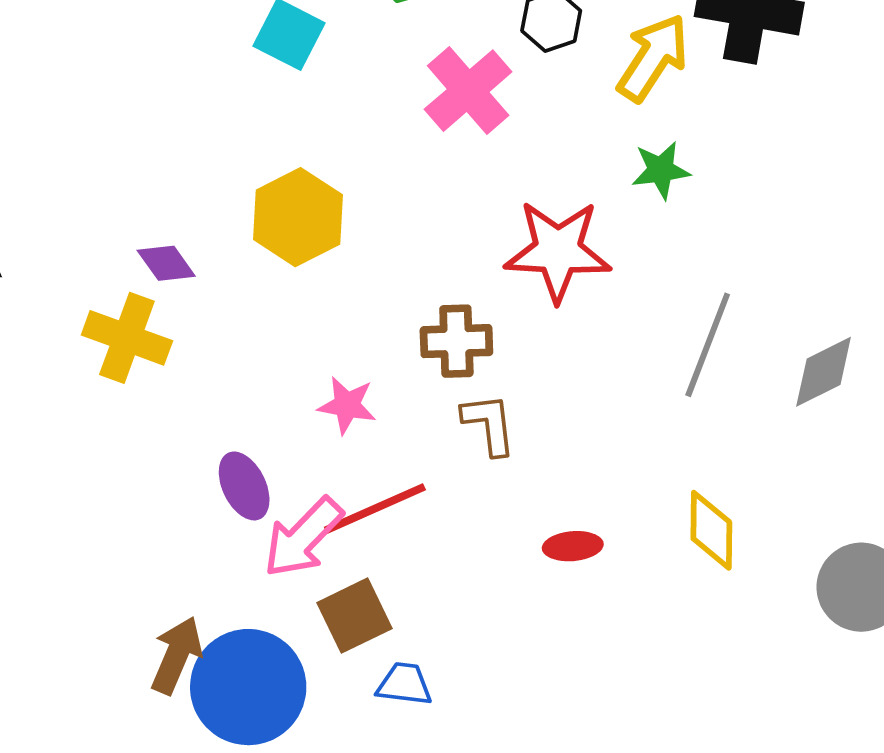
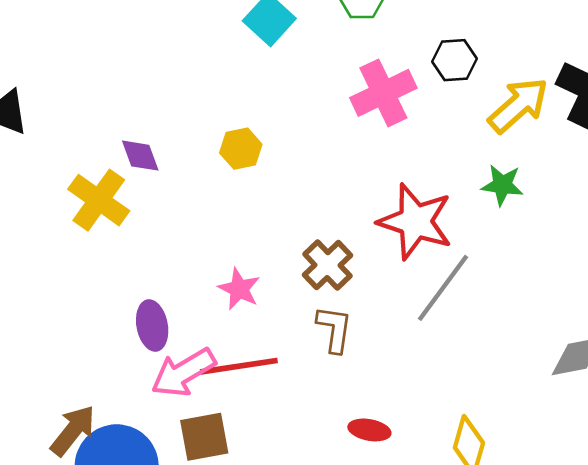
yellow hexagon: (298, 217) -> (241, 149), size x0.6
brown cross: (456, 341) -> (328, 265), turned 33
gray line: (708, 345) -> (443, 288), moved

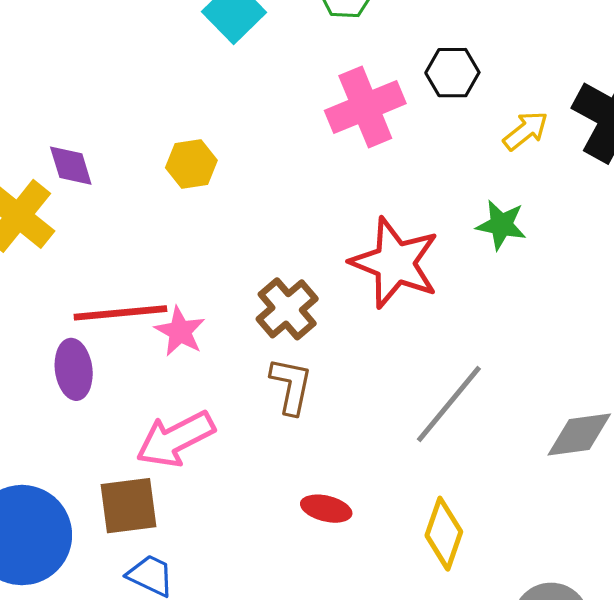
yellow arrow: (518, 105) -> (526, 131), size x0.6
gray line: (443, 288) -> (449, 404), moved
red line: (239, 366) -> (120, 313), moved
pink arrow: (183, 373) -> (175, 439), moved

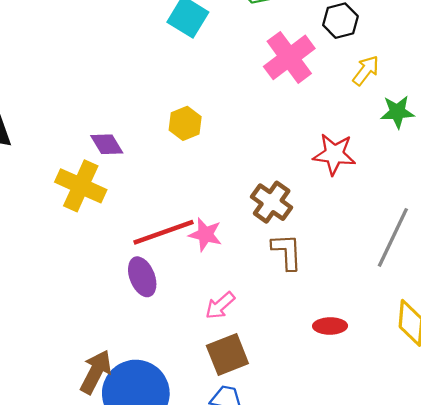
yellow arrow: (526, 131) -> (366, 70), moved
red star: (395, 263) -> (334, 154), size x0.7
pink arrow: (175, 439) -> (220, 306), size x0.6
brown square: (128, 506) -> (227, 355), moved

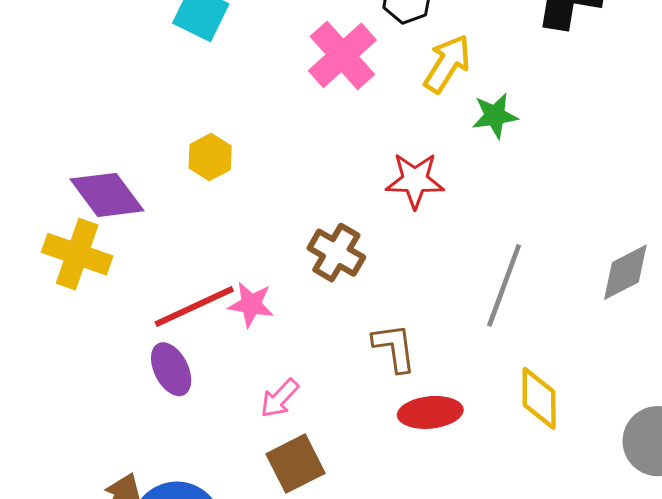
yellow arrow: (366, 70) -> (447, 64), size x1.4
purple diamond: (107, 144) -> (107, 195), size x1.6
brown L-shape: (287, 252) -> (394, 348), moved
red ellipse: (330, 326) -> (430, 412), size x1.4

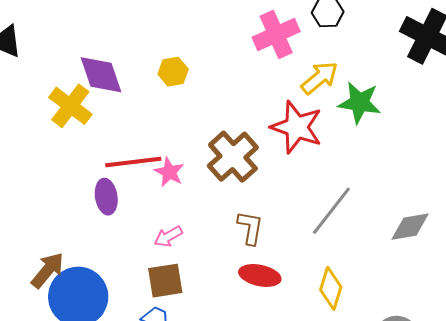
yellow arrow: (447, 64) -> (320, 78), moved
green star: (495, 116) -> (360, 103), size x1.4
red star: (415, 180) -> (297, 127), size x1.4
brown cross: (336, 253) -> (233, 157), size x1.4

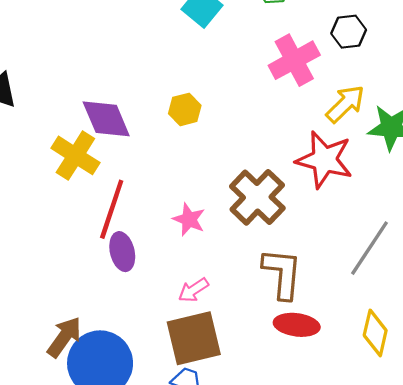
red line: (133, 162) -> (112, 209), moved, turned -60
brown L-shape: (250, 228) -> (282, 273), size x1.4
brown square: (165, 281) -> (194, 338), size x1.4

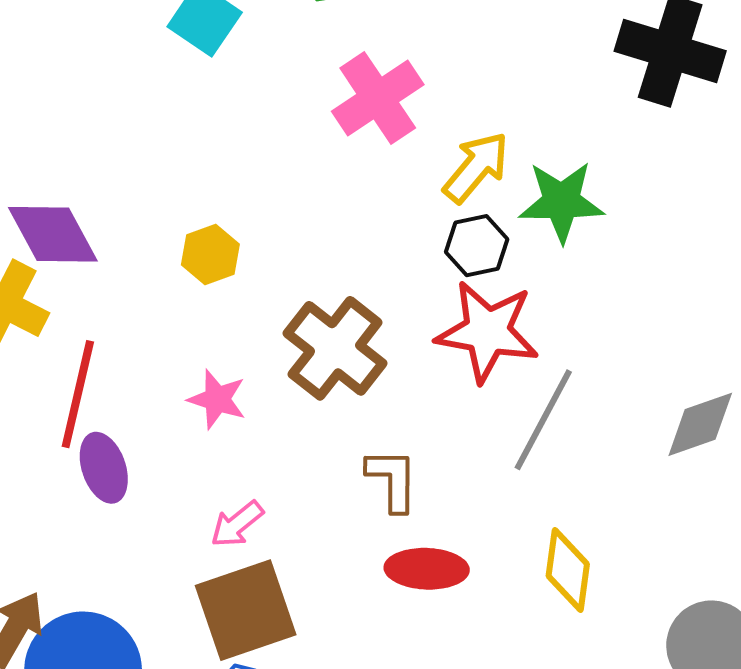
black hexagon: (349, 32) -> (477, 246), moved
yellow hexagon: (185, 109) -> (210, 254), moved
red star: (324, 160) -> (487, 332), moved
brown L-shape: (282, 273) -> (392, 480), size x0.7

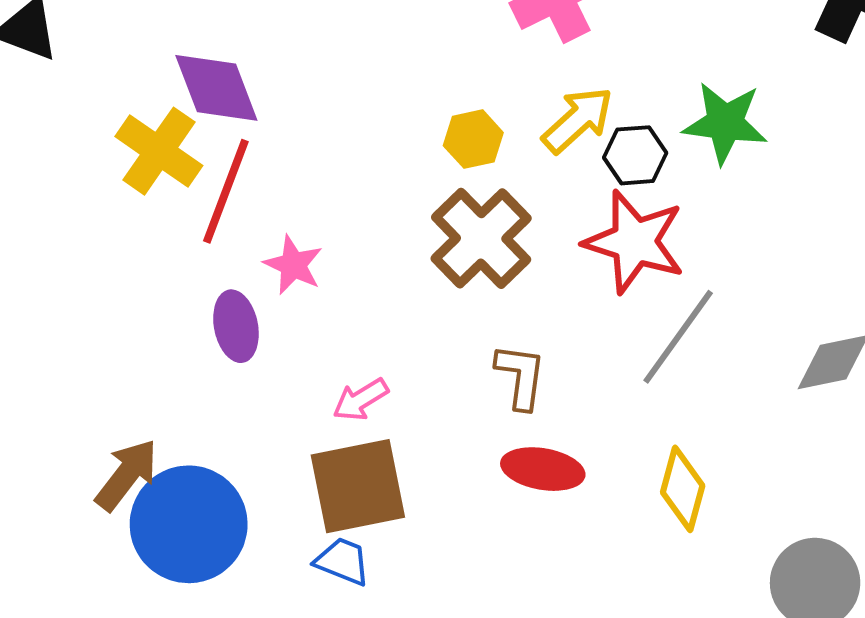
yellow arrow: (476, 167) -> (578, 120), moved
yellow hexagon: (210, 254) -> (473, 139), moved
red line: (78, 394) -> (226, 191), moved
pink star: (217, 399) -> (293, 265), moved

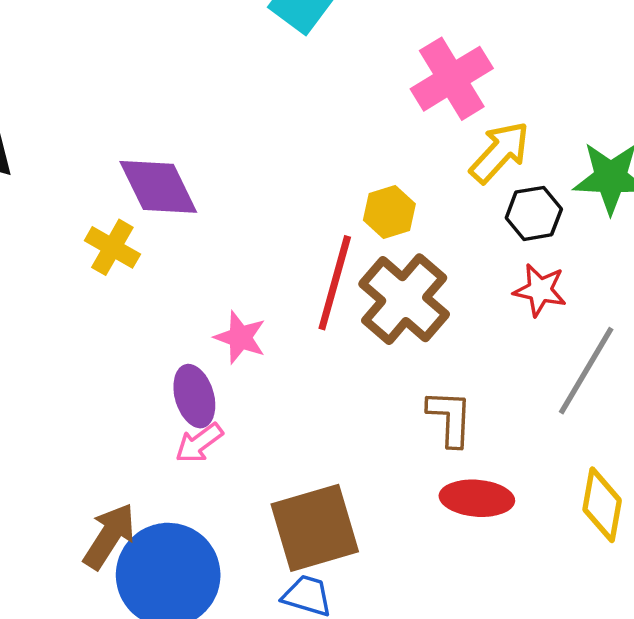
yellow arrow: (578, 120) -> (500, 152), moved
yellow cross: (159, 151) -> (112, 247), size x0.7
red line: (226, 191) -> (335, 283), moved
red star: (634, 242) -> (540, 290), size x0.6
pink arrow: (361, 400) -> (199, 443), moved

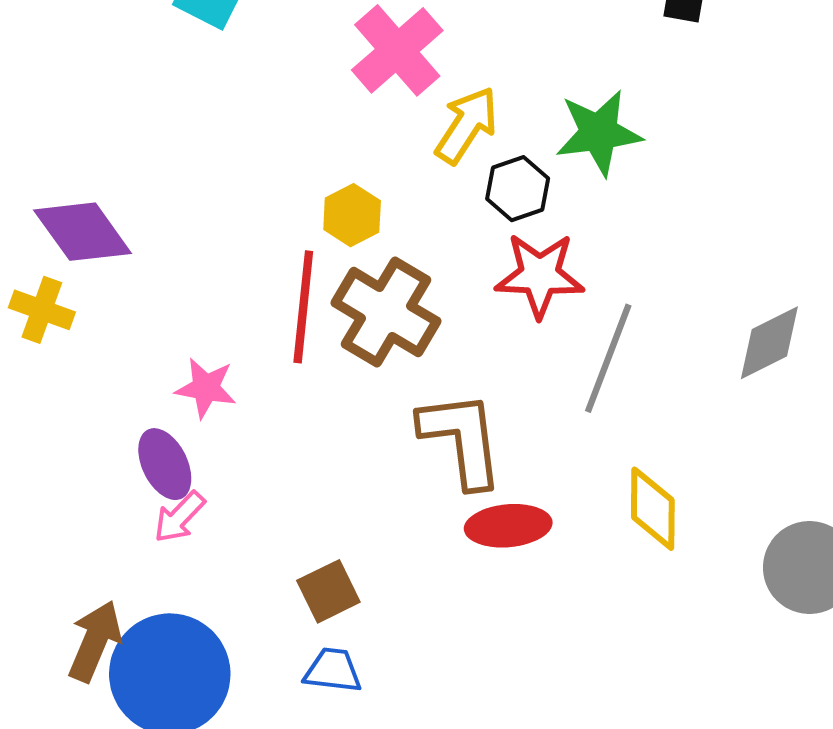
red star: (540, 290) -> (540, 275), size x1.4
brown L-shape: (450, 418) -> (462, 439), size x1.5
brown square: (315, 528) -> (328, 591), size x0.6

